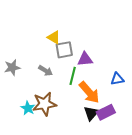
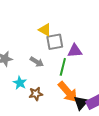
orange arrow: (89, 92) -> (68, 92), moved
brown star: (44, 104) -> (36, 94), size x0.6
cyan star: (28, 108) -> (20, 83), moved

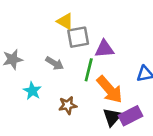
orange arrow: (68, 92) -> (110, 90), moved
brown star: (36, 94) -> (68, 105), moved

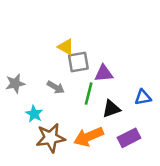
orange arrow: (110, 90) -> (89, 137), moved, turned 108
brown star: (68, 105) -> (51, 138), moved, size x1.6
black triangle: (112, 117) -> (111, 109), moved, turned 30

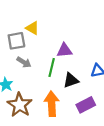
gray square: (78, 62) -> (16, 41), moved
orange arrow: (89, 137) -> (52, 104), turned 110
brown star: (51, 138) -> (20, 105), turned -30

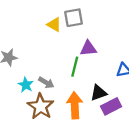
gray square: (16, 41) -> (74, 18), moved
gray arrow: (24, 62) -> (46, 83), moved
black triangle: (71, 80) -> (99, 93), moved

